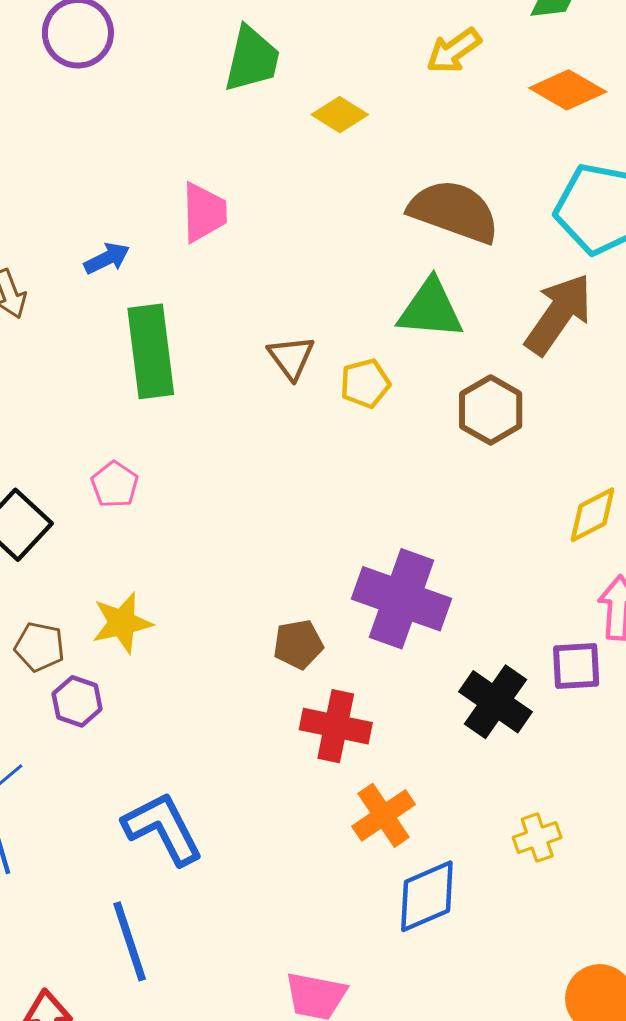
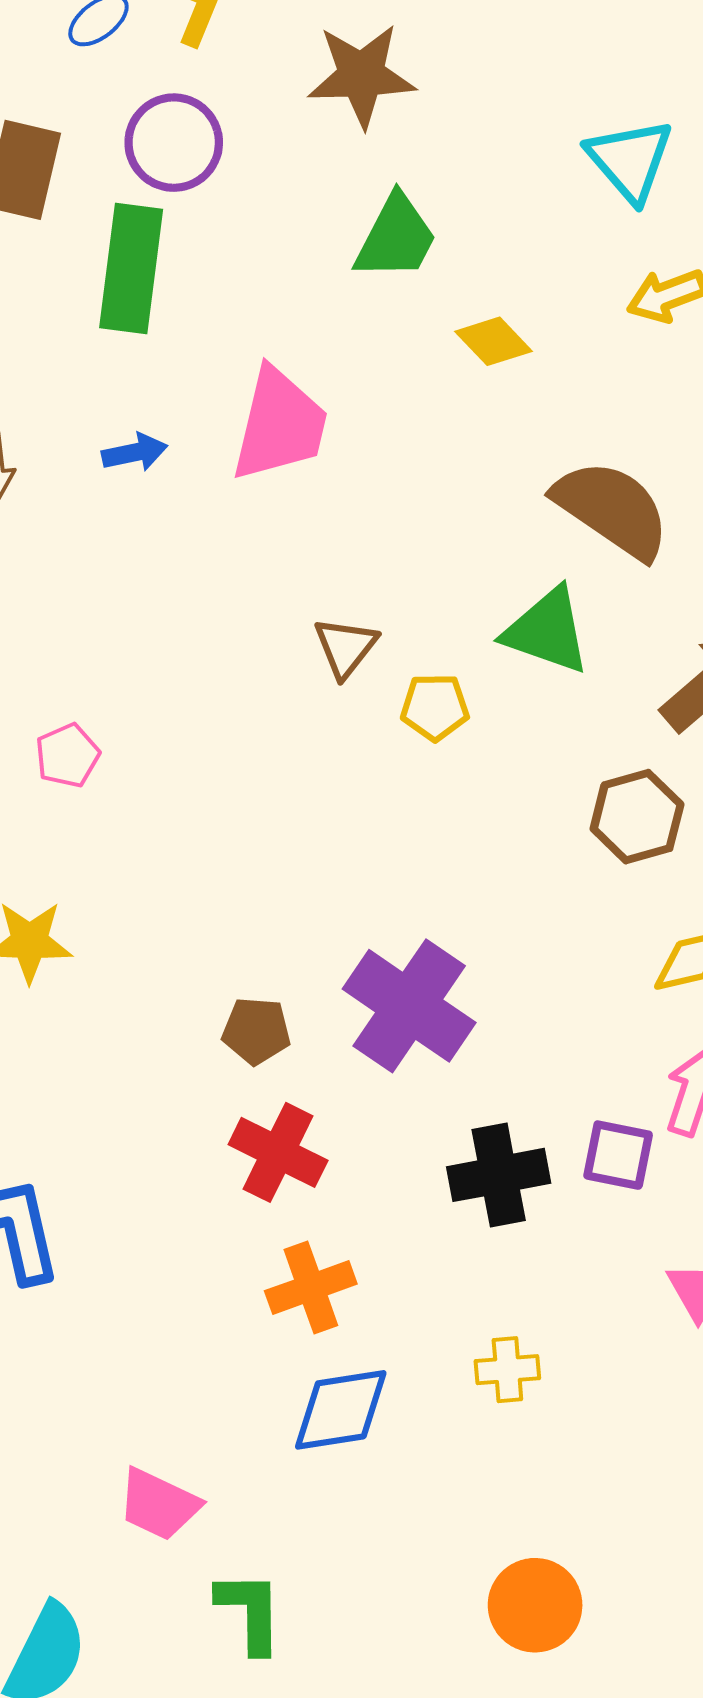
pink trapezoid: (204, 212) -> (280, 425), size x1.4
green rectangle: (151, 351) -> (131, 269), moved
brown hexagon: (491, 410) -> (637, 817), moved
black cross: (495, 702) -> (499, 1175), turned 30

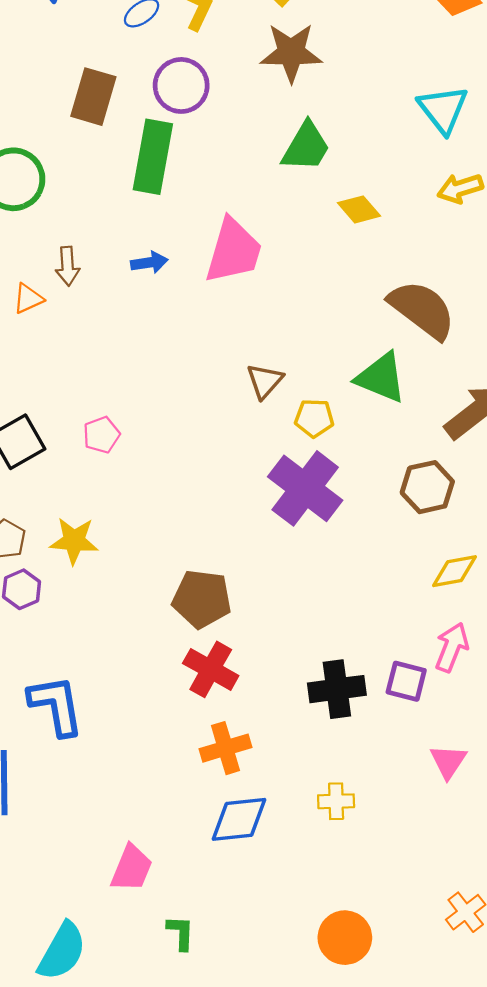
purple cross: (409, 1006) -> (305, 488), moved
brown pentagon: (256, 1031) -> (202, 599), size x1.5
pink trapezoid: (159, 1504) -> (131, 868), turned -96
green L-shape: (250, 1612) -> (181, 933), size x0.7

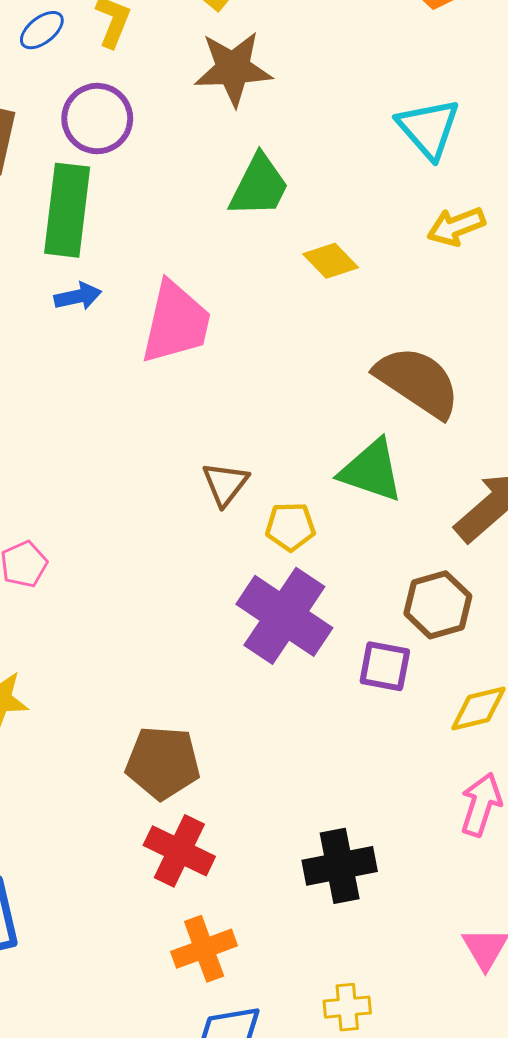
blue arrow: (149, 263) -> (78, 296), moved
purple square: (406, 681) -> (385, 666), moved

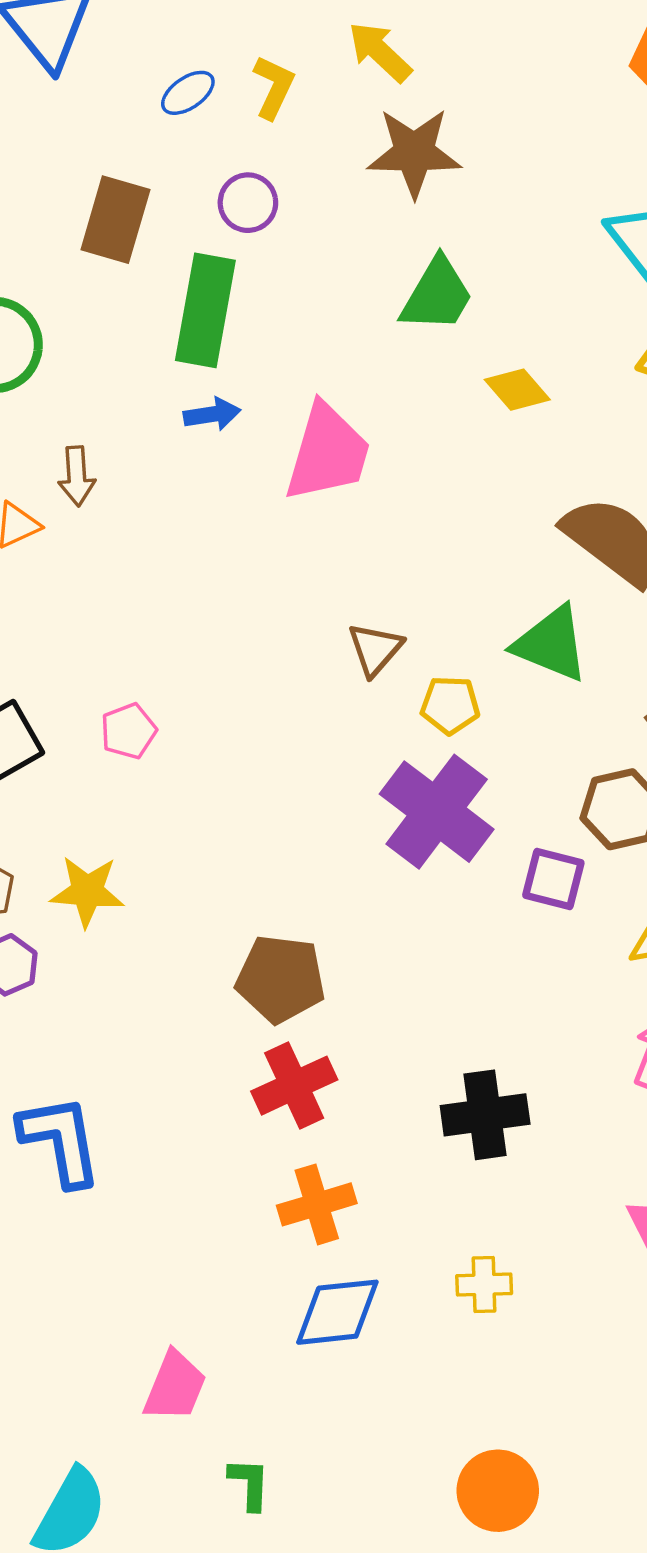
purple circle: (97, 119) -> (248, 203), size x0.7
red cross: (179, 851) -> (294, 1086), turned 36

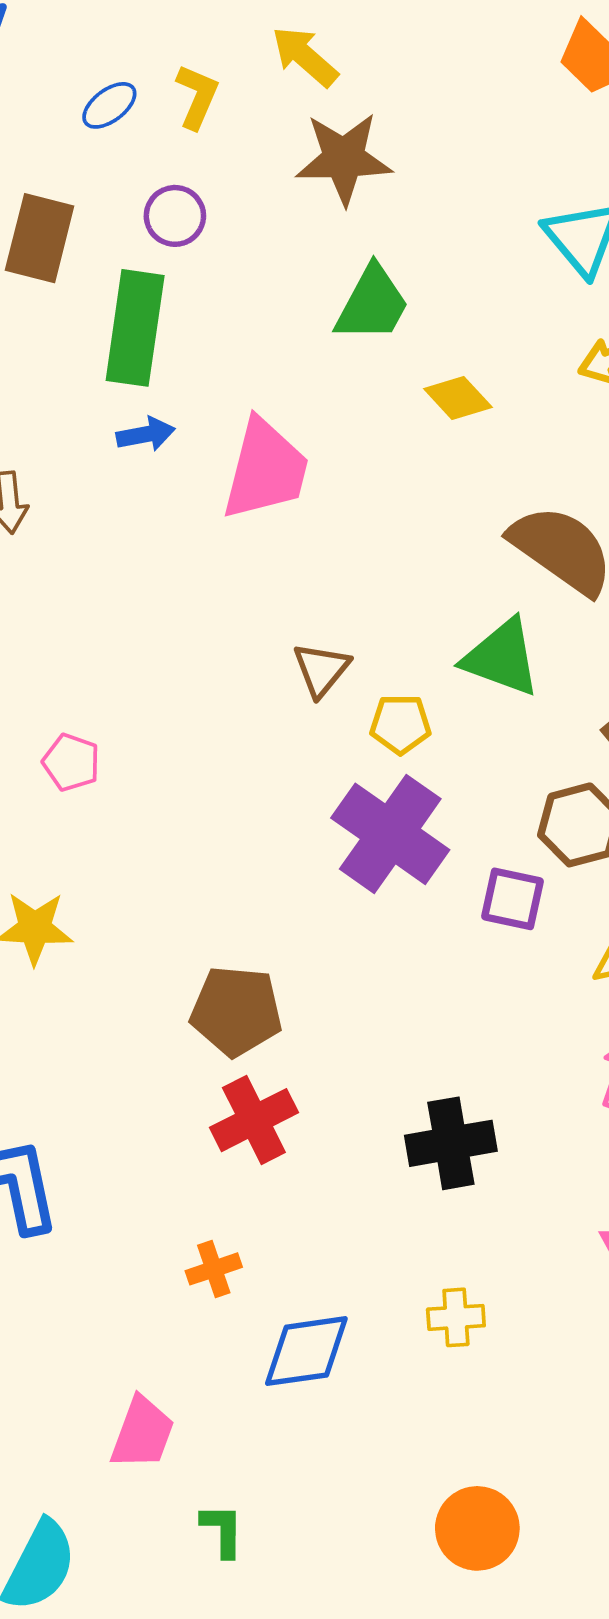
pink pentagon: (128, 731) -> (71, 762), turned -30
orange cross: (317, 1204) -> (214, 1269), moved, size x0.7

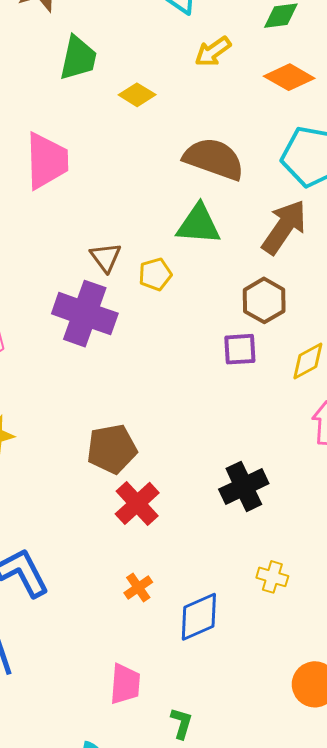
purple cross: (390, 834) -> (85, 314), moved
yellow cross: (456, 1317) -> (272, 577), turned 36
green L-shape: (222, 1530) -> (181, 723), turned 32

